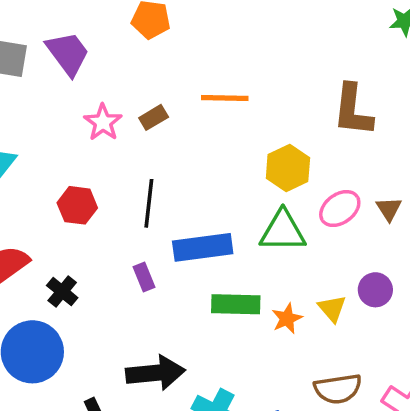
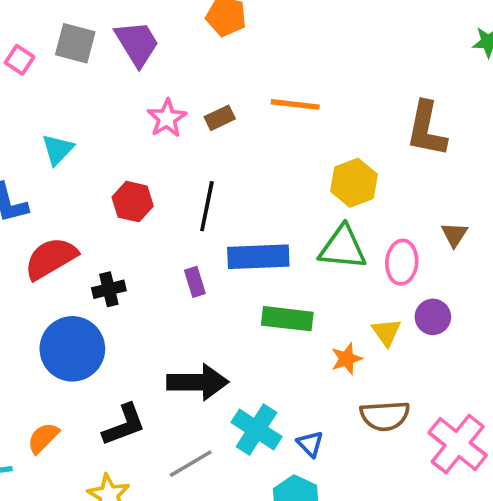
pink ellipse: (340, 209) -> (402, 262), moved, turned -54
black cross: (62, 292) -> (109, 289), turned 32
orange star: (287, 318) -> (347, 359), moved

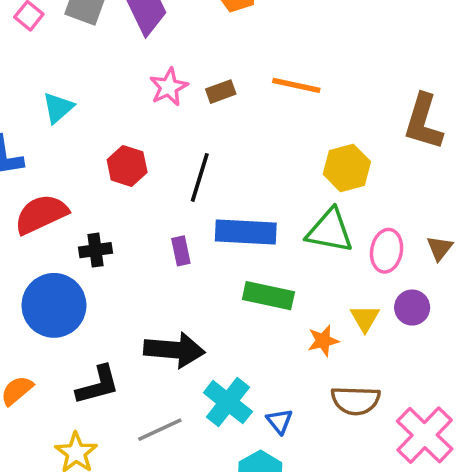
brown triangle: (454, 235) -> (440, 248), moved

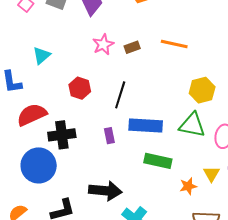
black cross: (95, 250) -> (62, 135), size x1.5

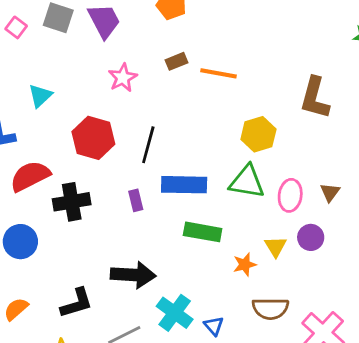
brown rectangle: (132, 47) -> (176, 61), moved
red hexagon: (80, 88) -> (93, 138), size x1.4
blue circle: (39, 165) -> (20, 242), moved, size x0.7

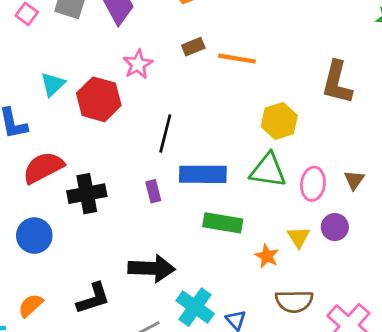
red hexagon: (93, 138) -> (99, 99), moved
orange star: (245, 264) -> (267, 256), turned -30

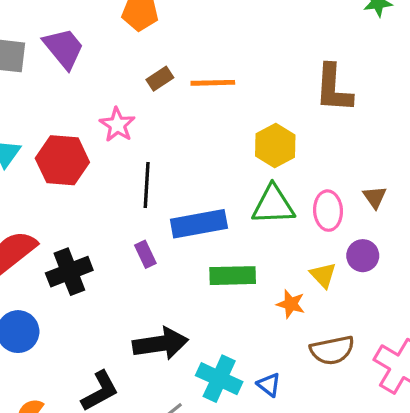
pink star: (138, 64) -> (117, 125), moved

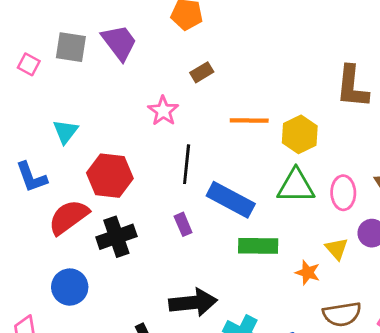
orange line: (213, 83) -> (249, 121), moved
red hexagon: (62, 160) -> (110, 176), moved
blue rectangle: (199, 224) -> (231, 200), turned 36

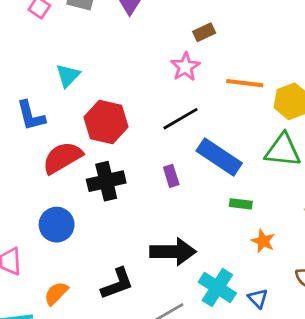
pink star: (163, 111) -> (185, 67), moved
black line: (187, 164) -> (180, 119), turned 48
green rectangle: (258, 246) -> (241, 204), size x0.6
orange star: (308, 273) -> (263, 241), moved

